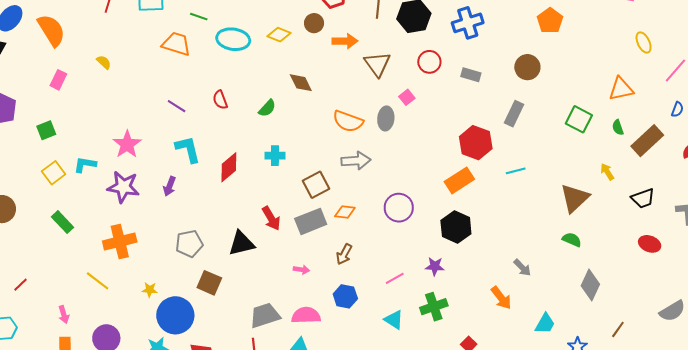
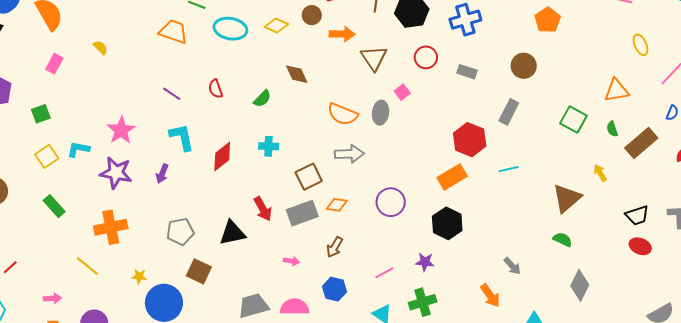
black trapezoid: (643, 198) -> (637, 215), moved
pink arrow: (64, 314) -> (52, 298), turned -78

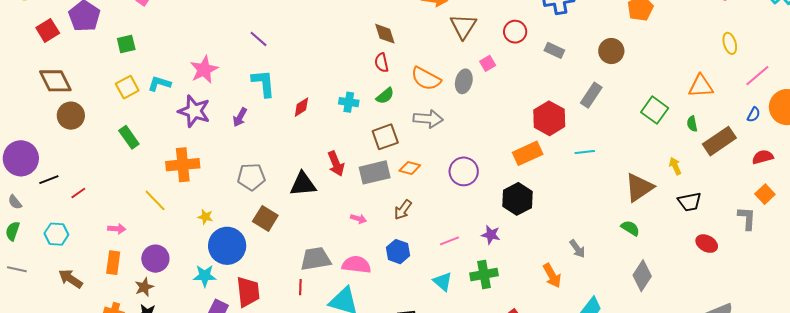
red semicircle: (216, 89) -> (382, 63), moved
green semicircle: (262, 99) -> (385, 96), moved
red diamond: (222, 156) -> (301, 107), size x0.7
black trapezoid: (637, 215) -> (690, 202), moved

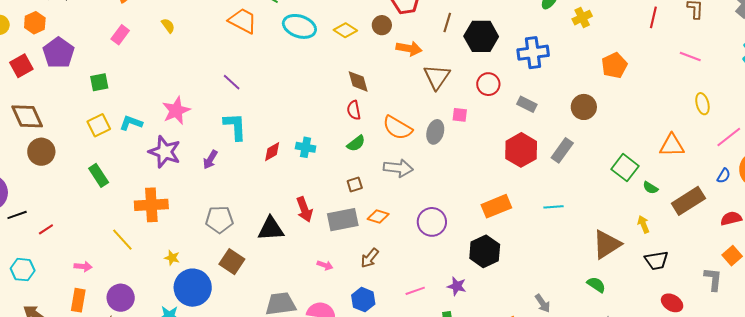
pink square: (488, 63) -> (460, 115), turned 35
cyan cross: (349, 102) -> (306, 147), moved
red hexagon: (549, 118) -> (521, 150), moved
green semicircle: (692, 124) -> (650, 188), moved, turned -49
brown square: (385, 137) -> (355, 184), size x0.6

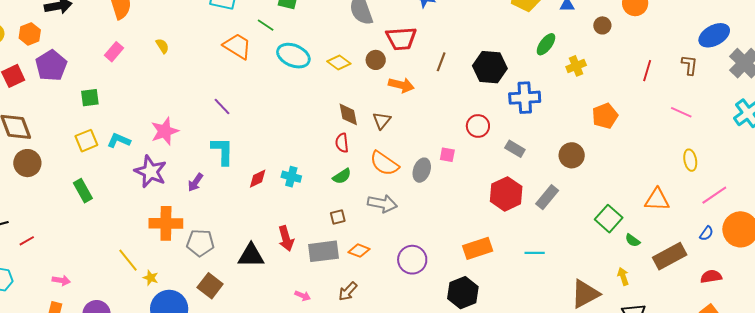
black hexagon: (481, 36) -> (490, 67), moved
brown triangle: (437, 77) -> (382, 121), moved, size x0.7
orange cross: (151, 205) -> (166, 223), moved
yellow line: (122, 240) -> (128, 260), moved

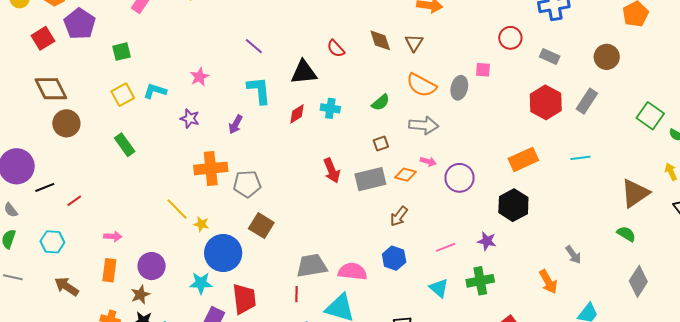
pink star: (165, 131) -> (200, 77), size x0.7
red semicircle: (342, 143) -> (336, 49), moved, turned -30
purple star: (150, 172) -> (190, 118), size x0.6
black triangle: (251, 256) -> (304, 72), moved
pink arrow: (303, 296) -> (428, 162), moved

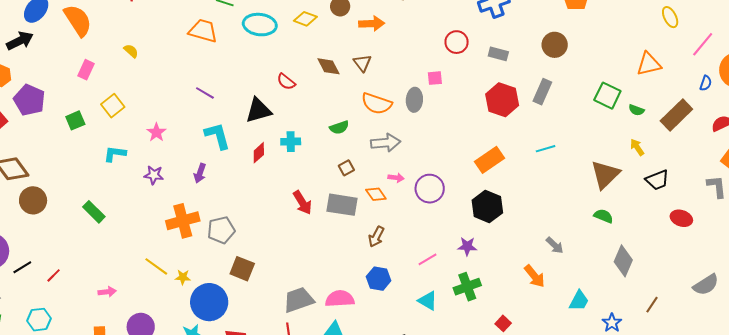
yellow square: (123, 95) -> (113, 106), moved
green semicircle: (381, 102) -> (339, 127), turned 30
orange diamond: (406, 175) -> (376, 194), turned 50
gray rectangle: (370, 179) -> (342, 205), turned 32
pink arrow: (113, 236) -> (107, 292), moved

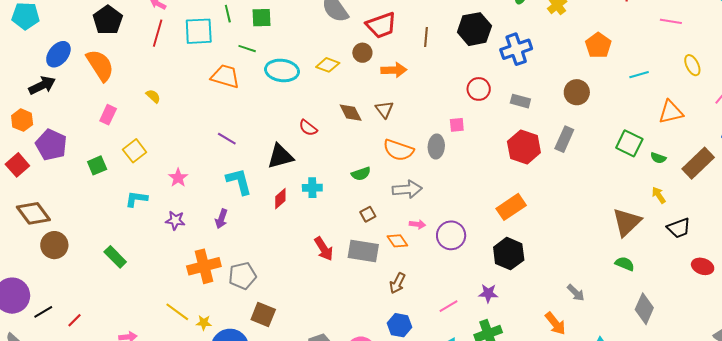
cyan line: (546, 149) -> (639, 75), moved

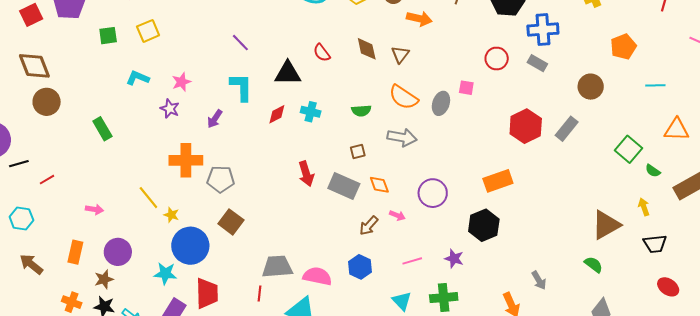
gray rectangle: (520, 101) -> (537, 63), moved
pink star: (178, 178) -> (181, 82), moved
pink arrow: (417, 224) -> (397, 215), moved

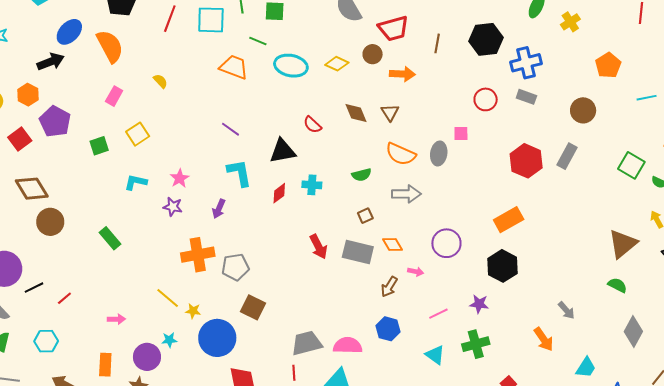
cyan star: (165, 274) -> (169, 340), moved, size x0.7

